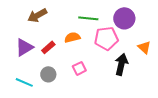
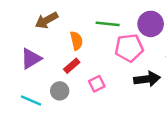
orange semicircle: (72, 37) -> (76, 41), moved, turned 91
red rectangle: (48, 47) -> (72, 66), moved
black arrow: (121, 64) -> (147, 79), turned 70

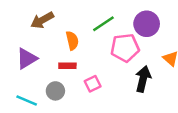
green line: (108, 24) -> (103, 24), turned -40
red rectangle: (72, 66) -> (67, 66), turned 42
black arrow: (147, 79) -> (143, 79), turned -70

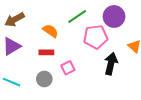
brown arrow: (42, 20) -> (15, 20), moved
orange semicircle: (72, 41) -> (50, 31), turned -42
gray circle: (55, 91) -> (44, 79), moved

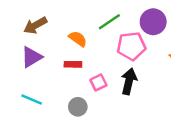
black arrow: (111, 64) -> (129, 81), moved
gray circle: (44, 79) -> (78, 107), moved

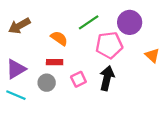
purple triangle: (32, 57) -> (16, 69), moved
gray circle: (78, 107) -> (47, 83), moved

